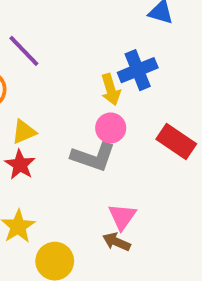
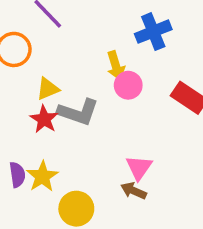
yellow arrow: (111, 89) -> (116, 66), moved
gray L-shape: (93, 157) -> (78, 112), moved

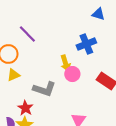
yellow triangle: (48, 89) -> (13, 75), moved
red star: (44, 119) -> (25, 108), moved

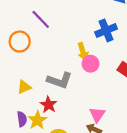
yellow triangle: (13, 75) -> (24, 87), moved
red star: (25, 108) -> (48, 105), moved

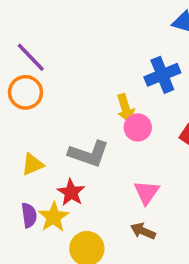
purple line: (41, 19) -> (31, 57), moved
pink triangle: (97, 115) -> (147, 192), moved

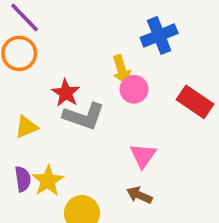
red star: (71, 192) -> (66, 93), moved

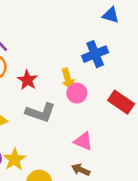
red star: (66, 93) -> (27, 80), moved
pink triangle: (143, 156) -> (83, 141), turned -42

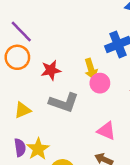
red star: (27, 80) -> (51, 70), turned 30

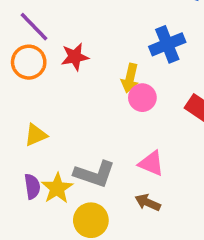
yellow arrow: (91, 69) -> (130, 78), turned 30
red star: (51, 70) -> (75, 57), moved
gray L-shape: (64, 102) -> (94, 174), moved

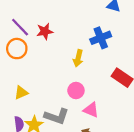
red star: (75, 57) -> (45, 31), moved
pink circle: (142, 98) -> (76, 90), moved

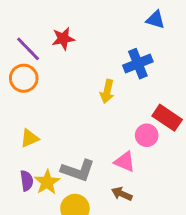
red star: (45, 31) -> (63, 39), moved
pink circle: (76, 90) -> (147, 135), moved

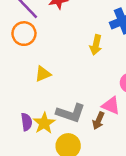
yellow triangle: (30, 138) -> (43, 74), moved
brown arrow: (122, 194) -> (98, 121), moved, turned -90

